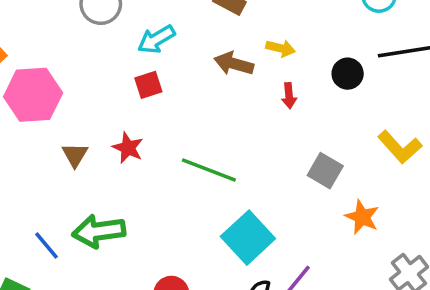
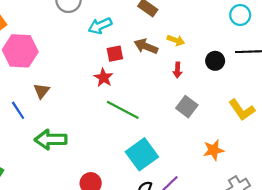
red square: (148, 85) -> (115, 54), moved
red star: (128, 148) -> (104, 78), moved
gray square: (325, 171) -> (187, 107), moved
orange star: (362, 217) -> (214, 150), turned 30
blue line: (47, 245) -> (18, 110), moved

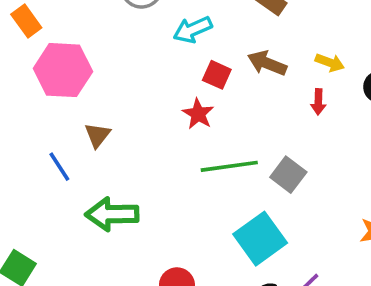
yellow arrow: (176, 40) -> (330, 63), moved
red square: (115, 54) -> (217, 75), turned 35
gray square: (187, 107) -> (288, 175), moved
green line: (123, 110) -> (229, 166), turned -36

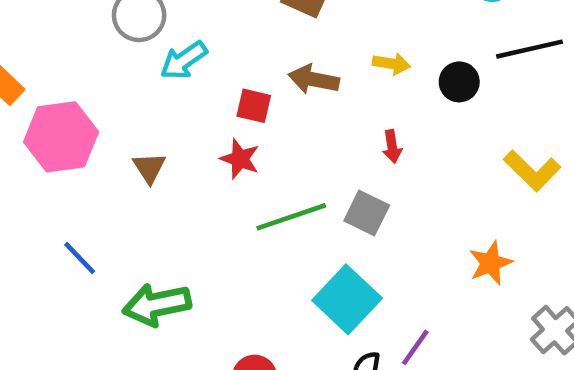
cyan arrow: (193, 30) -> (184, 60), moved
red arrow: (318, 102) -> (392, 146), moved
brown triangle: (97, 135) -> (149, 168), moved

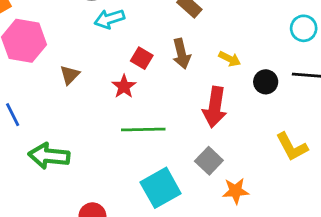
brown arrow: (314, 79) -> (181, 54), turned -132
red arrow: (392, 146) -> (215, 107), size x2.0
gray square: (367, 213) -> (209, 161), moved
orange star: (490, 263) -> (236, 191), moved

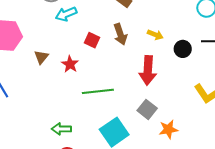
red star: (124, 86) -> (70, 64), moved
green arrow: (49, 156) -> (61, 129), moved, size x0.7

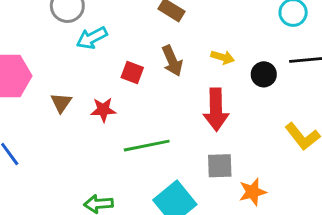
red star: (70, 64) -> (103, 110), turned -30
gray square: (147, 109) -> (220, 166), turned -36

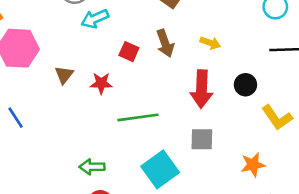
black circle: (264, 74) -> (245, 85), moved
orange star: (253, 192) -> (253, 165), moved

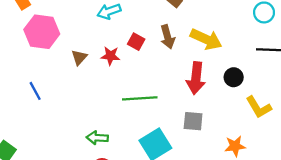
yellow arrow: (210, 43) -> (206, 39), size x1.8
red star: (101, 83) -> (110, 56), moved

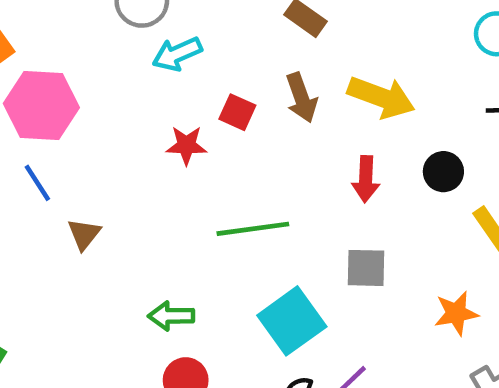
brown triangle: (79, 57) -> (84, 234), moved
red arrow: (196, 78) -> (366, 179), size x0.7
blue line: (35, 91) -> (37, 183), moved

